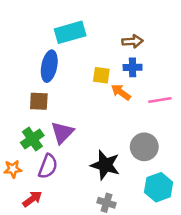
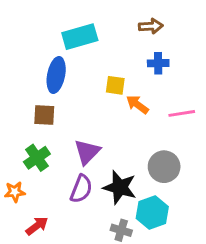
brown arrow: (133, 41) -> (151, 26), moved
blue cross: (133, 67) -> (158, 63), moved
purple triangle: (62, 133) -> (87, 152), moved
purple semicircle: (48, 166) -> (81, 189), moved
cyan hexagon: (159, 187) -> (152, 213), moved

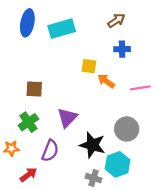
brown arrow: (151, 26) -> (116, 21), turned -30
blue ellipse: (56, 75) -> (27, 23), moved
purple semicircle: (81, 189) -> (50, 151), moved

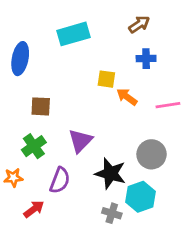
blue ellipse: (27, 23) -> (20, 59), moved

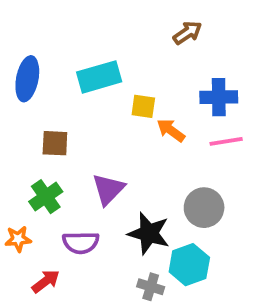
cyan rectangle: (74, 34) -> (99, 77), moved
blue cross: (146, 59) -> (219, 97), moved, size x1.4
purple semicircle: (60, 180) -> (81, 243), turned 68

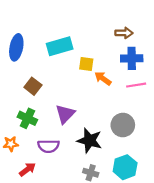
brown arrow: (187, 33) -> (124, 33), moved, turned 35
brown square: (55, 143) -> (33, 86), turned 35
green cross: (46, 197) -> (27, 118), turned -30
cyan hexagon: (189, 265) -> (125, 167), moved

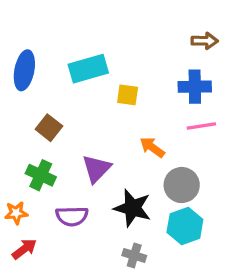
brown arrow: (124, 33) -> (205, 41), moved
orange arrow: (103, 78) -> (152, 147), moved
cyan hexagon: (125, 167) -> (185, 226), moved
red arrow: (27, 169) -> (24, 249), moved

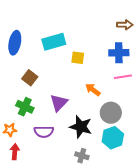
red arrow: (24, 249) -> (15, 152), turned -49

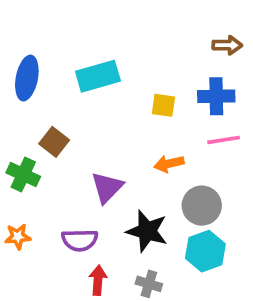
yellow square: (78, 58) -> (163, 105), moved
orange arrow: (93, 90) -> (169, 164), turned -49
green cross: (25, 107) -> (23, 175), moved
red arrow: (15, 152) -> (98, 280), moved

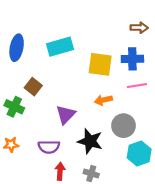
yellow square: (163, 105) -> (100, 64), size x1.6
cyan hexagon: (205, 251) -> (139, 153), moved

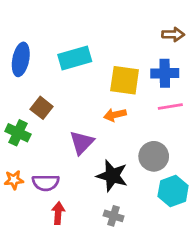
orange arrow: (103, 100) -> (115, 115), moved
purple semicircle: (49, 147) -> (46, 183), moved
red arrow: (60, 171) -> (58, 213), moved

